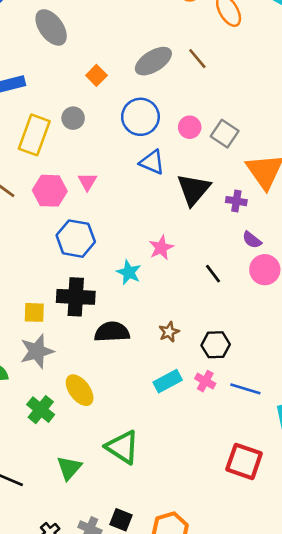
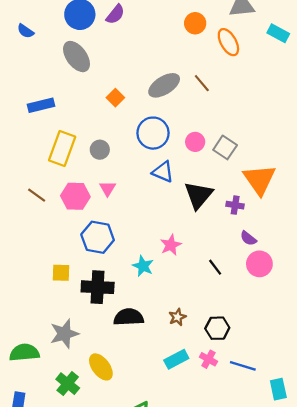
gray circle: (73, 118) -> (100, 150), moved
yellow square: (34, 312) -> (61, 273), moved

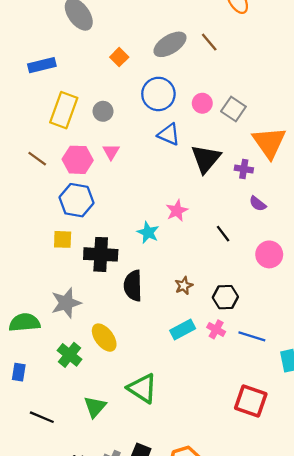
blue hexagon: (98, 237) -> (76, 200), moved
pink circle: (259, 264) -> (269, 254), moved
black semicircle: (129, 317) -> (133, 286), turned -88

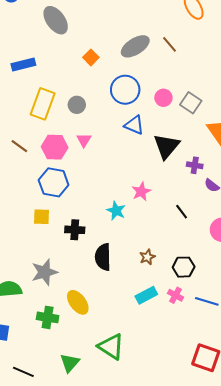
purple cross: (244, 169) -> (195, 165), moved
black cross: (101, 254) -> (75, 230), size x0.7
green cross: (70, 355) -> (48, 317), turned -30

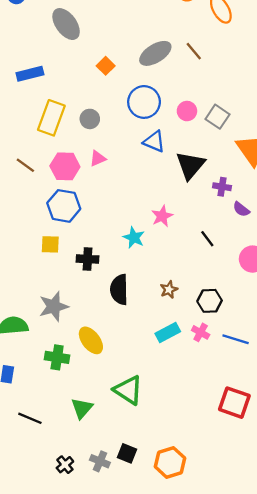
pink triangle: (84, 140) -> (98, 158), turned 35

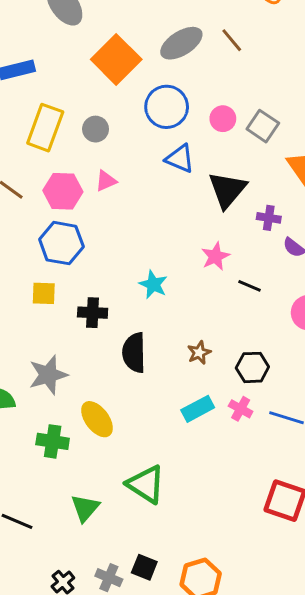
orange square: (106, 66) -> (116, 59), size x2.0
pink star: (162, 216) -> (215, 256), moved
black line: (207, 239) -> (249, 286), turned -30

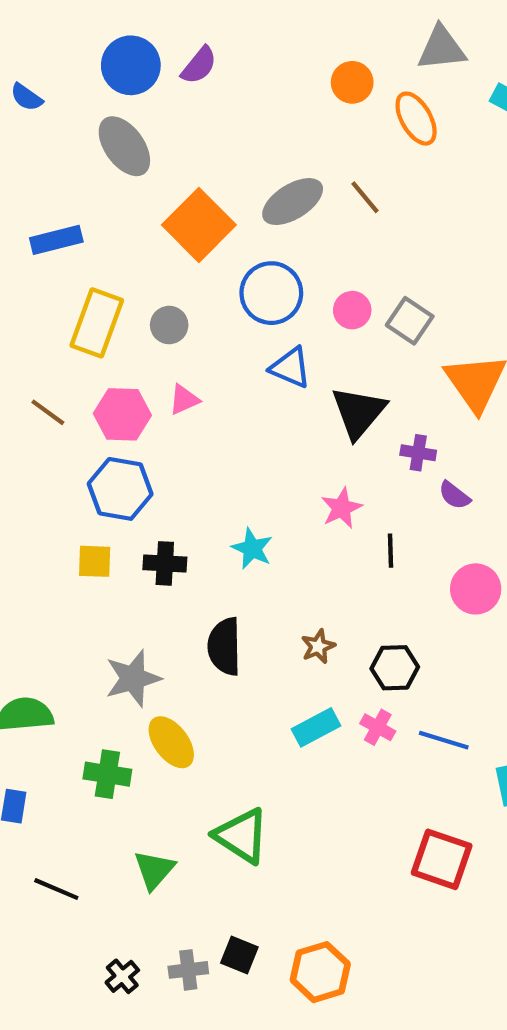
black line: (249, 286) -> (390, 551), turned 65
black cross: (93, 313) -> (165, 563), moved
gray star: (48, 375) -> (133, 678), moved
gray cross: (109, 578) -> (188, 970), turned -30

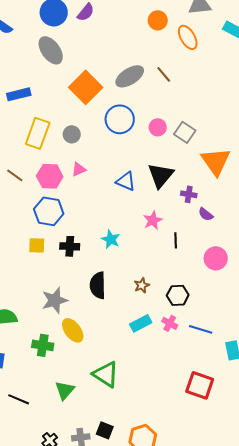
blue triangle: (290, 368) -> (126, 181), moved

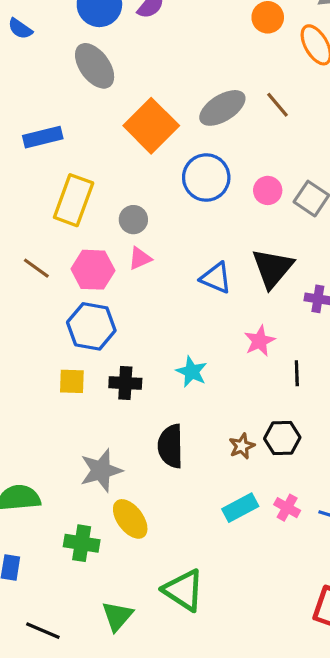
gray circle: (72, 134) -> (133, 220), moved
black hexagon: (178, 295) -> (282, 438), moved

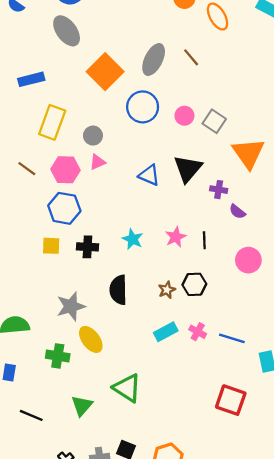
gray ellipse: (222, 108) -> (154, 60), turned -32
pink star: (260, 341) -> (176, 237), moved

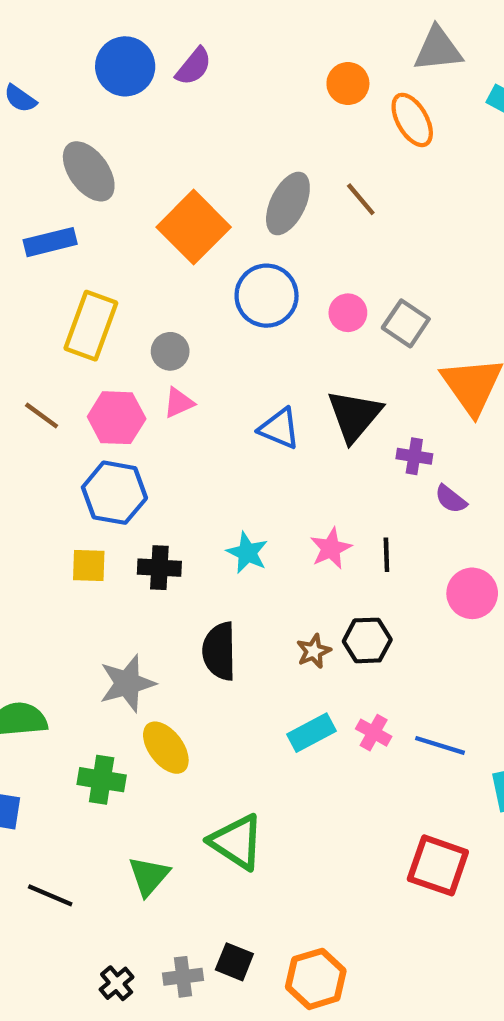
gray ellipse: (67, 31) -> (89, 171), moved

